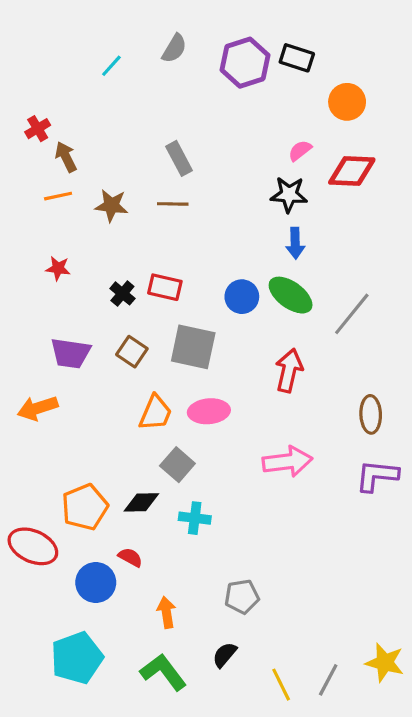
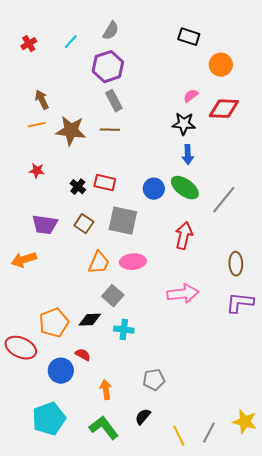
purple hexagon: (245, 63) -> (108, 67), moved
red cross: (38, 129) -> (29, 44), moved
brown star: (111, 206) -> (71, 131), size x1.4

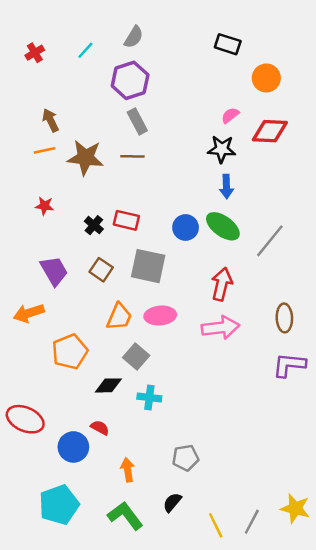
purple trapezoid: (45, 225) -> (54, 271), turned -128
pink arrow: (183, 294) -> (220, 328), moved
orange pentagon: (54, 323) -> (70, 352), moved

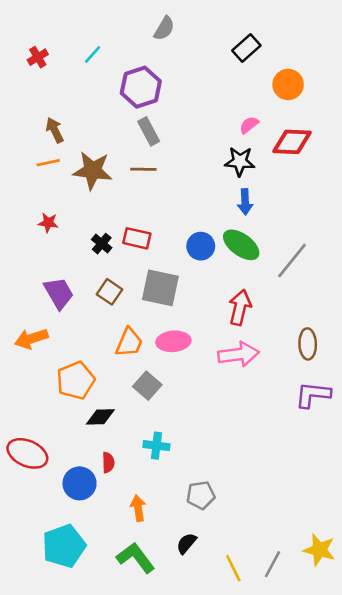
gray semicircle: (134, 37) -> (164, 28), moved
black rectangle: (228, 44) -> (246, 48), turned -60
black diamond: (108, 385) -> (100, 417), moved
cyan cross: (149, 397) -> (156, 446), moved
red semicircle: (100, 428) -> (108, 463), turned 60

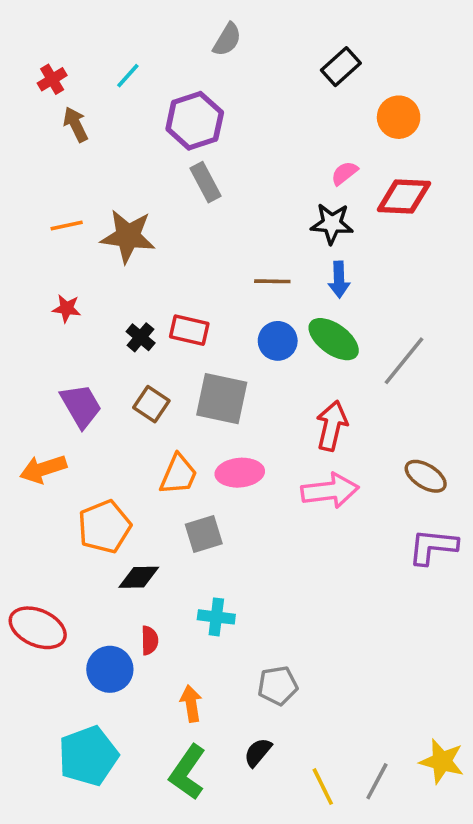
brown arrow: (55, 130) -> (76, 124), moved
brown line: (143, 169) -> (272, 281), moved
brown ellipse: (308, 344) -> (426, 476), turned -56
gray square: (147, 386) -> (204, 534), turned 32
green L-shape: (136, 558) -> (187, 772), turned -108

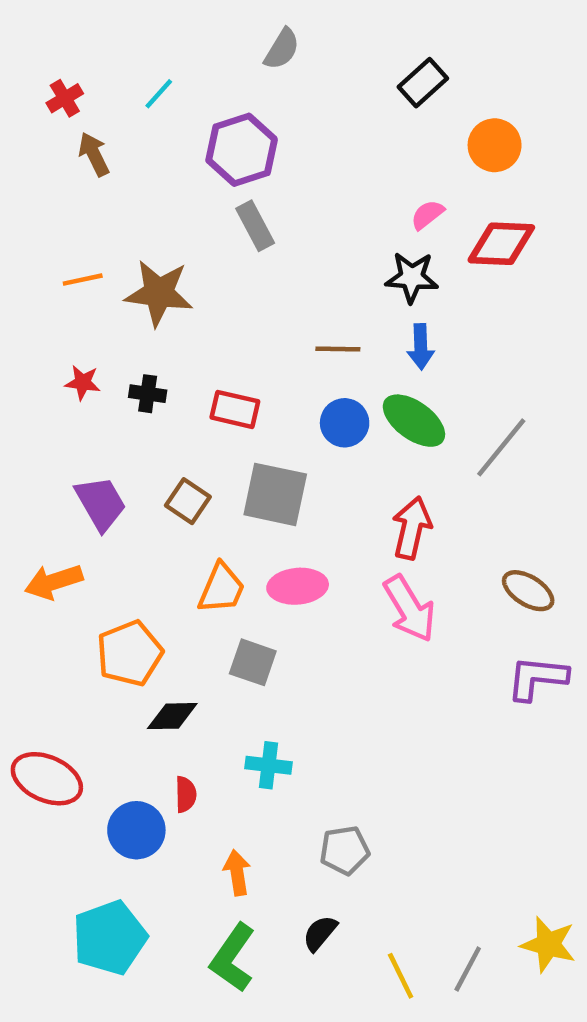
black cross: (141, 337) -> (148, 394), moved, turned -32
pink arrow: (330, 491) -> (409, 609), turned 66
gray square: (204, 534) -> (253, 662), turned 36

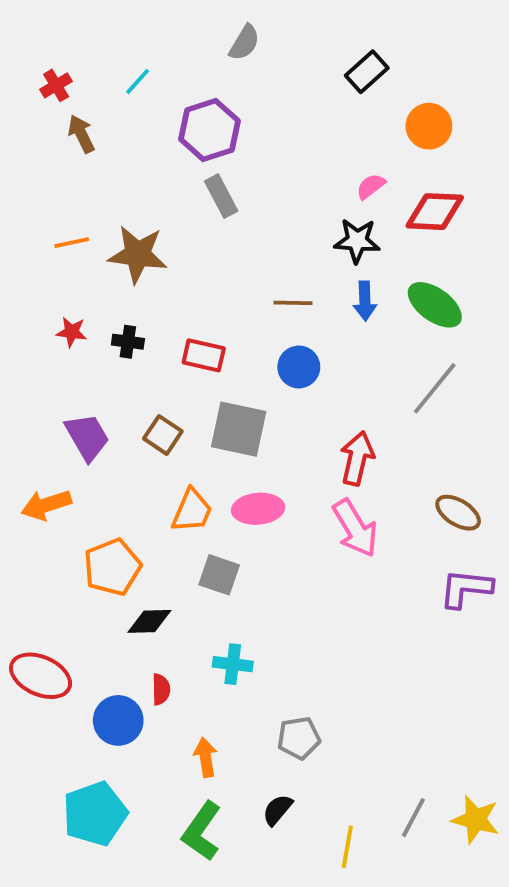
green ellipse: (414, 421) -> (435, 305), moved
gray line: (468, 969) -> (413, 818), moved
yellow line: (401, 976) -> (347, 847), turned 36

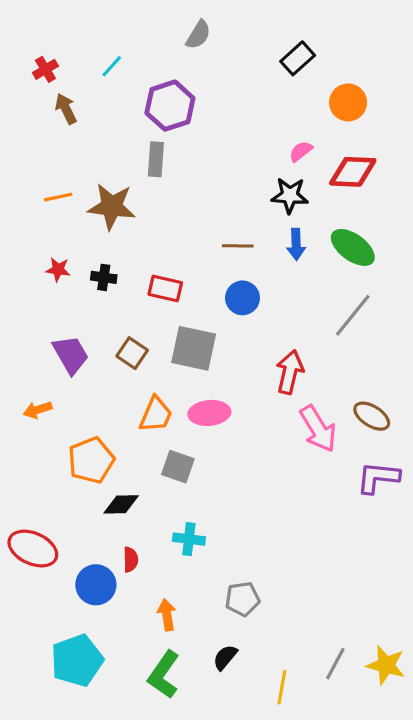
gray rectangle: (221, 196) -> (156, 159), moved, turned 32
orange arrow: (46, 505) -> (38, 410), size x0.7
pink arrow: (355, 528) -> (318, 429), moved

